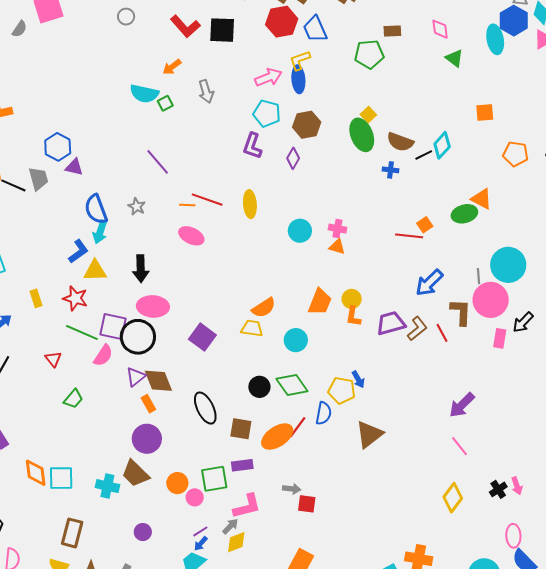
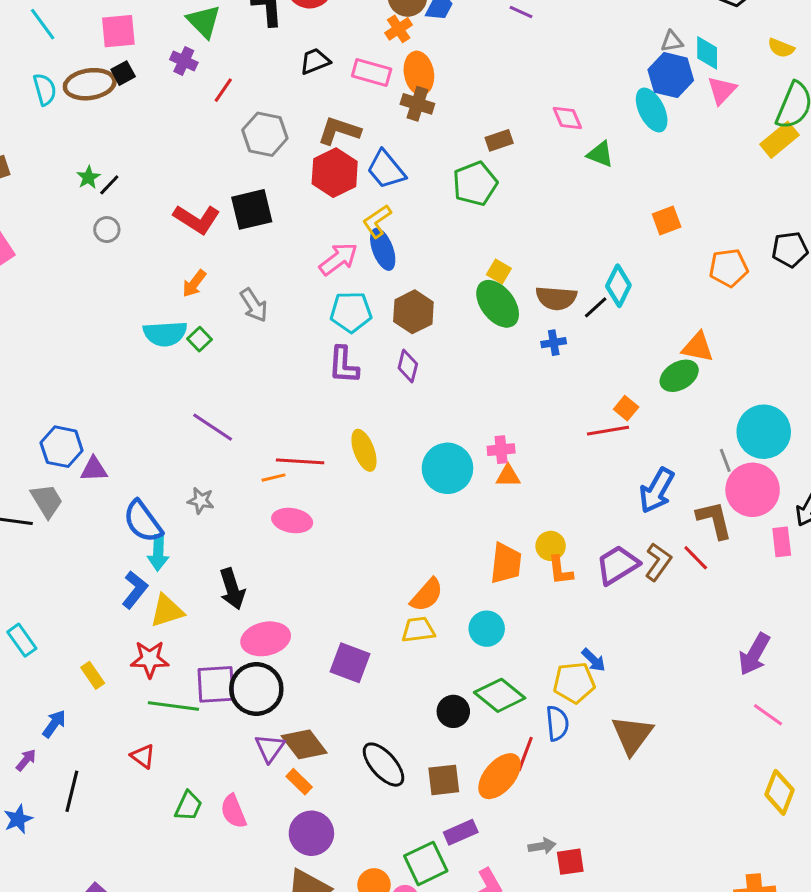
cyan circle: (300, 231) -> (447, 468), size x1.4
pink semicircle: (103, 355) -> (233, 811), moved, turned 140

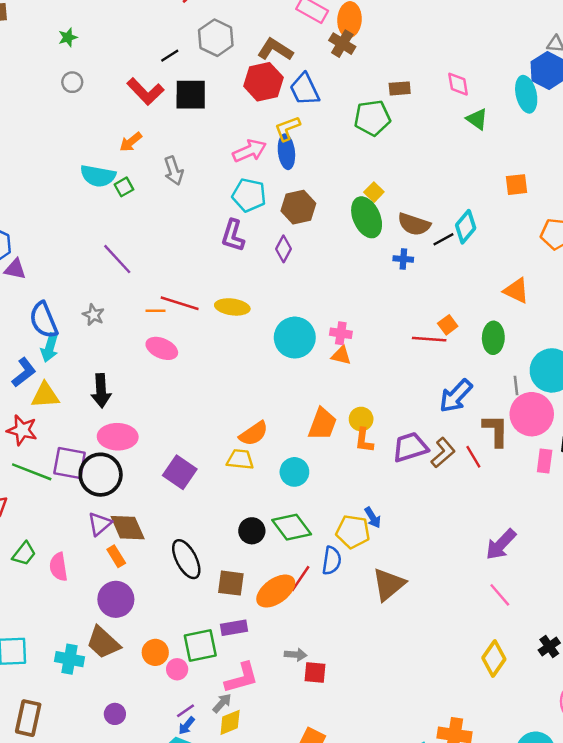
black line: (109, 185) -> (170, 56), moved
green ellipse: (679, 376) -> (493, 338), moved, turned -72
yellow ellipse: (364, 450) -> (232, 307), turned -76

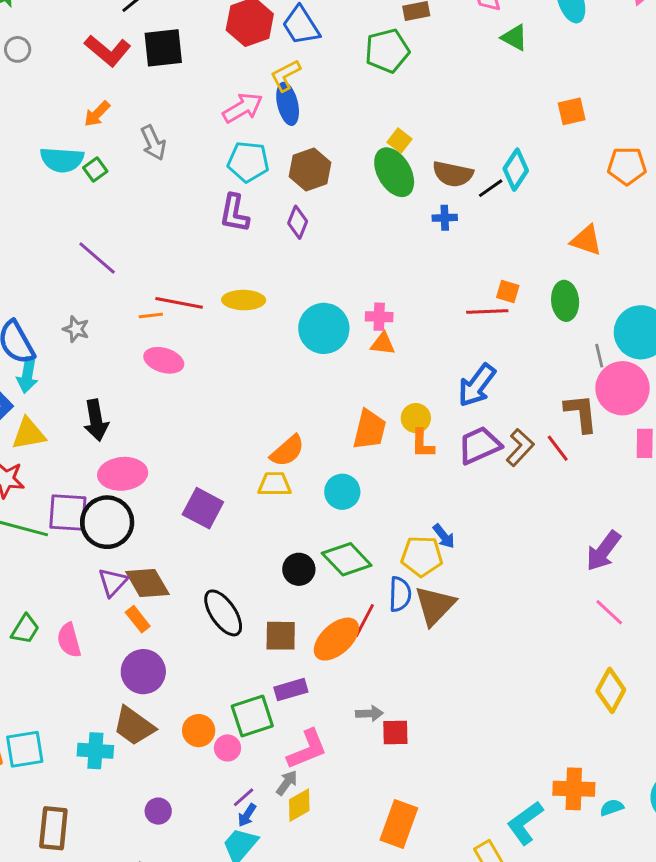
orange square: (448, 325) -> (508, 292), turned -30
blue arrow: (456, 396) -> (477, 385), moved
brown triangle: (389, 584) -> (435, 605), moved

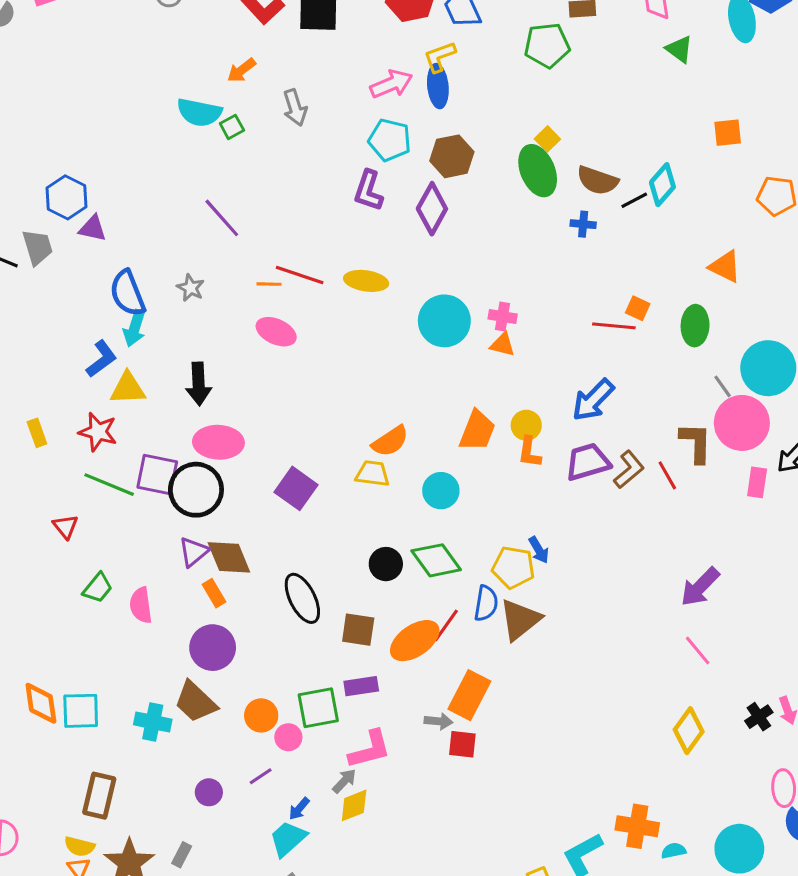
purple diamond: (298, 222) -> (432, 209), size x1.5
gray line: (599, 356) -> (723, 386), turned -30
purple line: (244, 797) -> (261, 776), moved
orange rectangle: (399, 824) -> (469, 695), moved

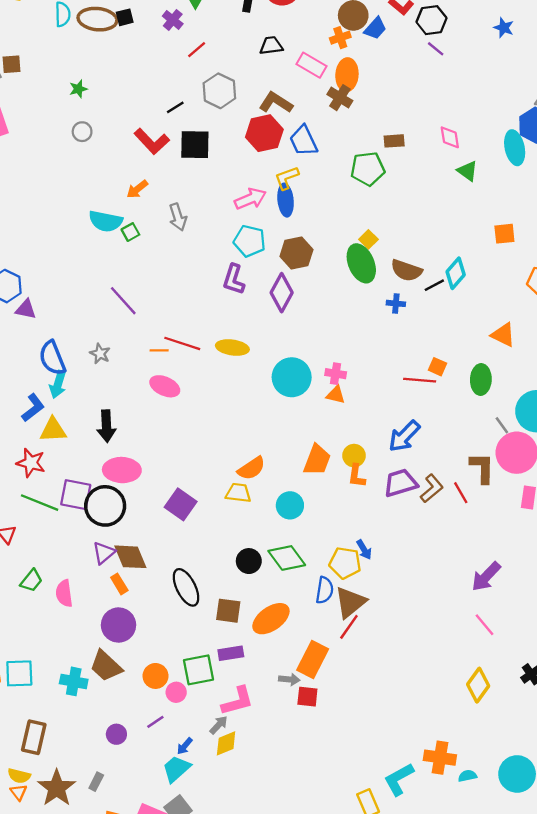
red line: (446, 625) -> (349, 627), moved

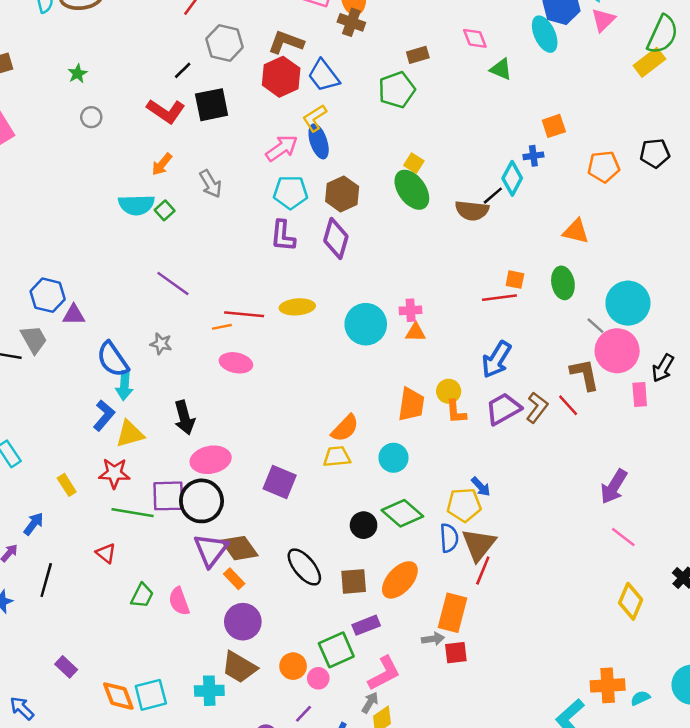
brown semicircle: (406, 270) -> (472, 210), moved
blue cross: (396, 303) -> (533, 156), moved
purple triangle: (104, 553) -> (211, 550), size x1.4

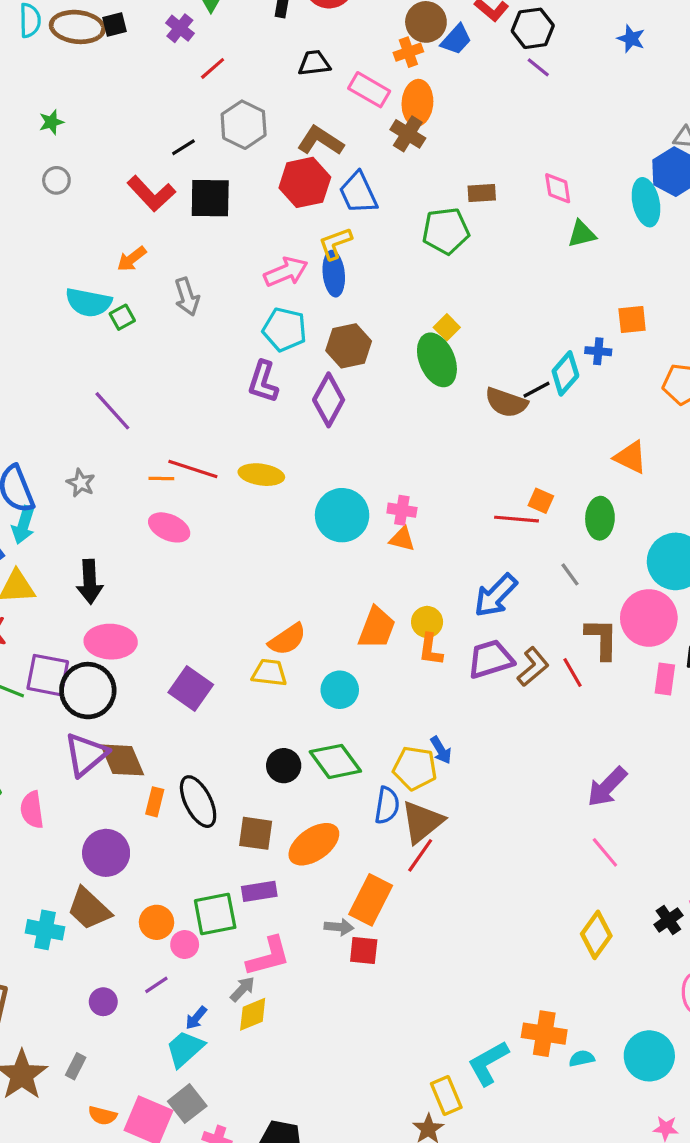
green triangle: (501, 69) -> (582, 234), turned -50
gray line: (595, 326) -> (570, 574), moved
orange rectangle: (234, 579) -> (155, 802), moved, turned 45

